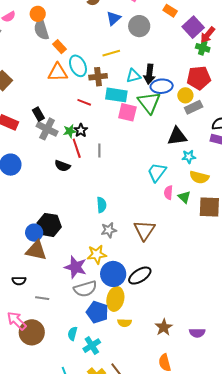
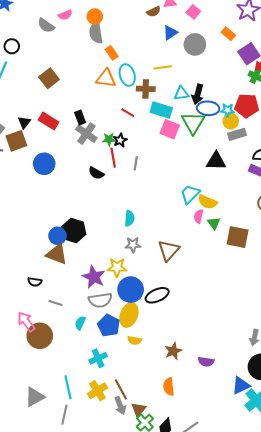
cyan star: (189, 157) -> (227, 110), moved
yellow semicircle: (199, 177) -> (208, 202), moved
cyan semicircle: (73, 334) -> (80, 323), moved

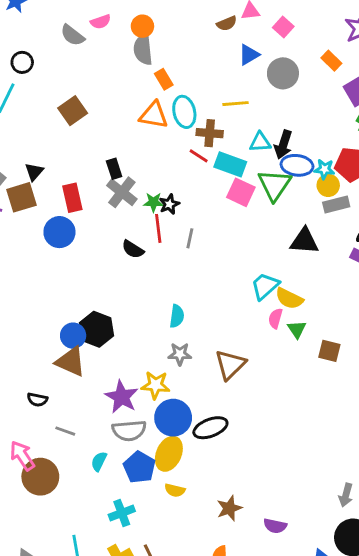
red line: (128, 113) -> (199, 156), moved
red rectangle: (49, 121) -> (72, 198), moved, turned 42
brown square: (238, 237) -> (329, 351), size x0.7

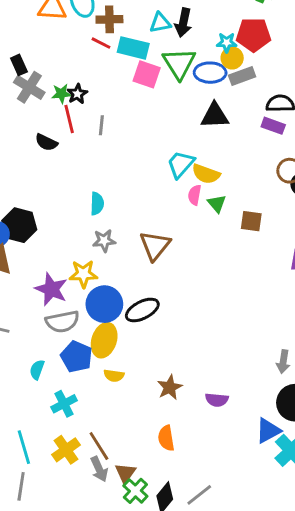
blue ellipse: (297, 165) -> (210, 73), moved
cyan semicircle: (99, 461) -> (37, 370), moved

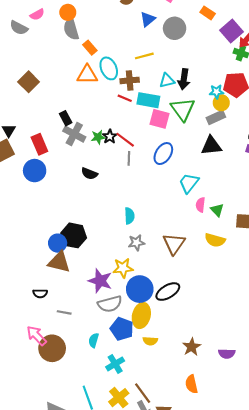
blue ellipse: (210, 73) -> (163, 154), moved, turned -55
gray rectangle: (242, 76) -> (216, 117), moved
red line: (69, 119) -> (125, 140), moved, turned -36
yellow semicircle: (206, 174) -> (215, 240), moved

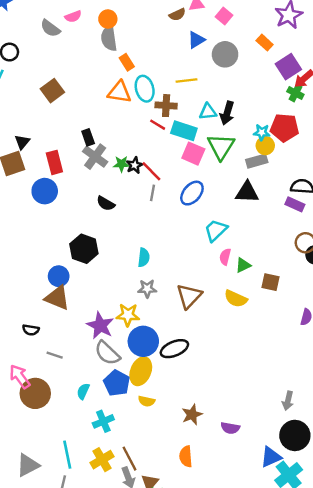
green triangle: (217, 210) -> (243, 265), turned 40
black hexagon: (74, 235) -> (84, 249), moved
gray semicircle: (110, 304) -> (107, 353), turned 50

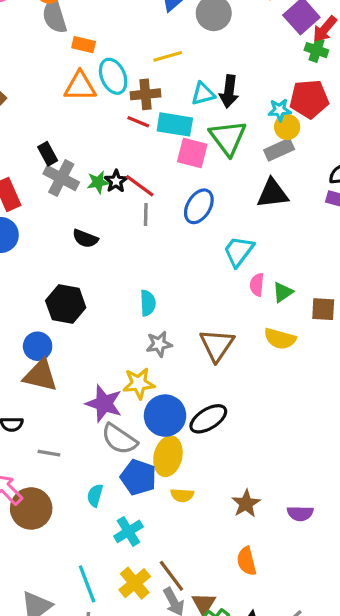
orange rectangle: (127, 62) -> (84, 45), turned -35

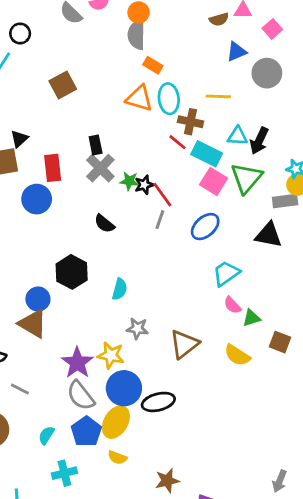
pink semicircle: (257, 285) -> (232, 305), turned -66
cyan semicircle: (148, 303) -> (120, 289), moved

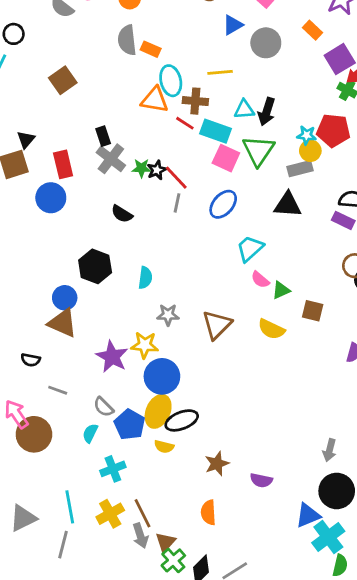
gray semicircle: (137, 35) -> (127, 40), moved
orange triangle: (139, 98) -> (155, 100), moved
gray semicircle: (81, 396) -> (104, 407), moved, size x0.7
black ellipse: (158, 402) -> (182, 420), moved

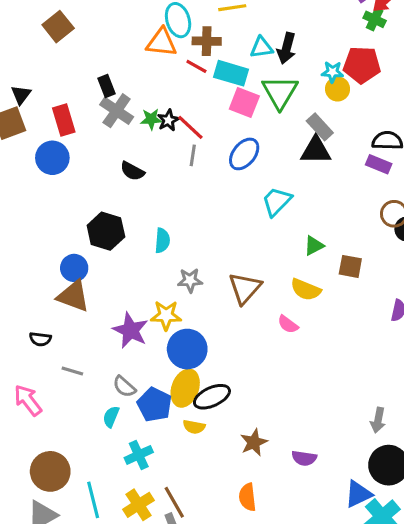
gray rectangle: (300, 169) -> (320, 127), moved, turned 65
pink semicircle: (260, 280) -> (288, 324), moved
brown circle: (34, 434) -> (50, 471), moved

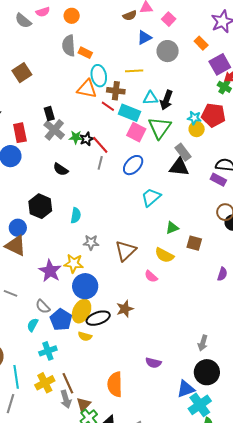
brown star: (254, 442) -> (125, 309), moved
orange semicircle: (248, 497) -> (115, 384), size x1.4

